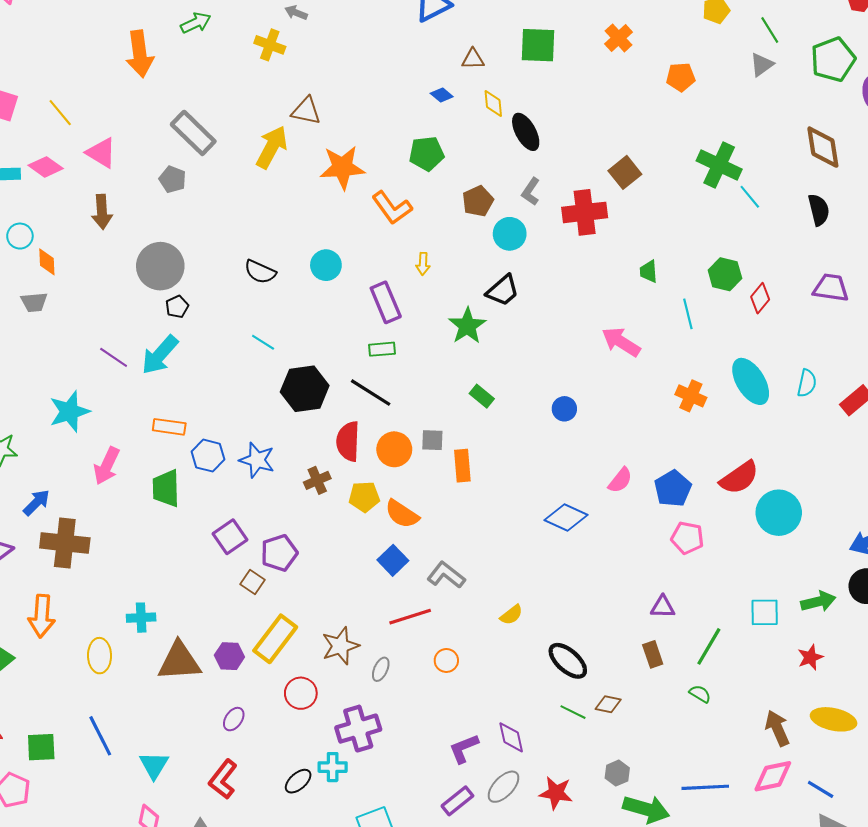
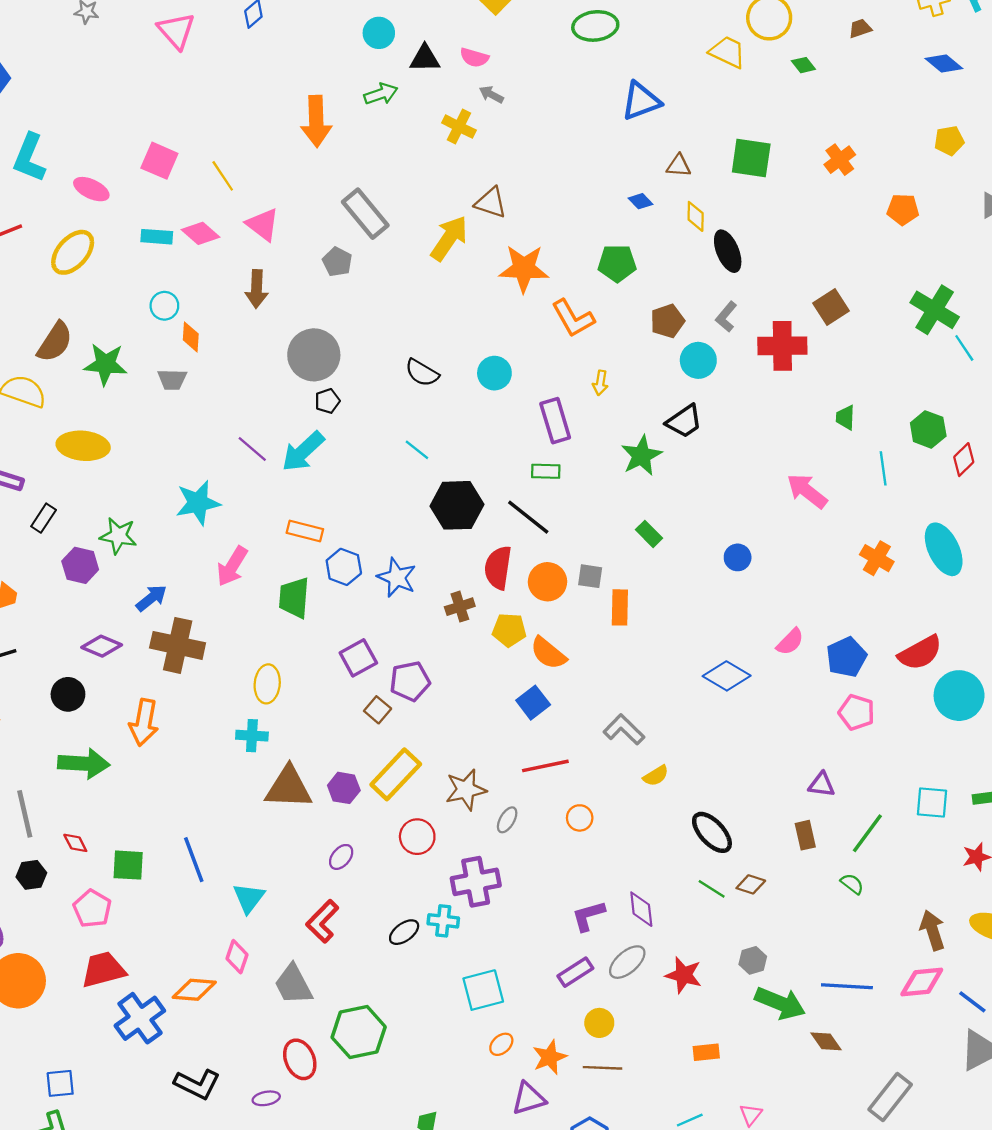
gray L-shape: (446, 575) -> (624, 729), moved
yellow ellipse: (100, 656) -> (267, 684), moved

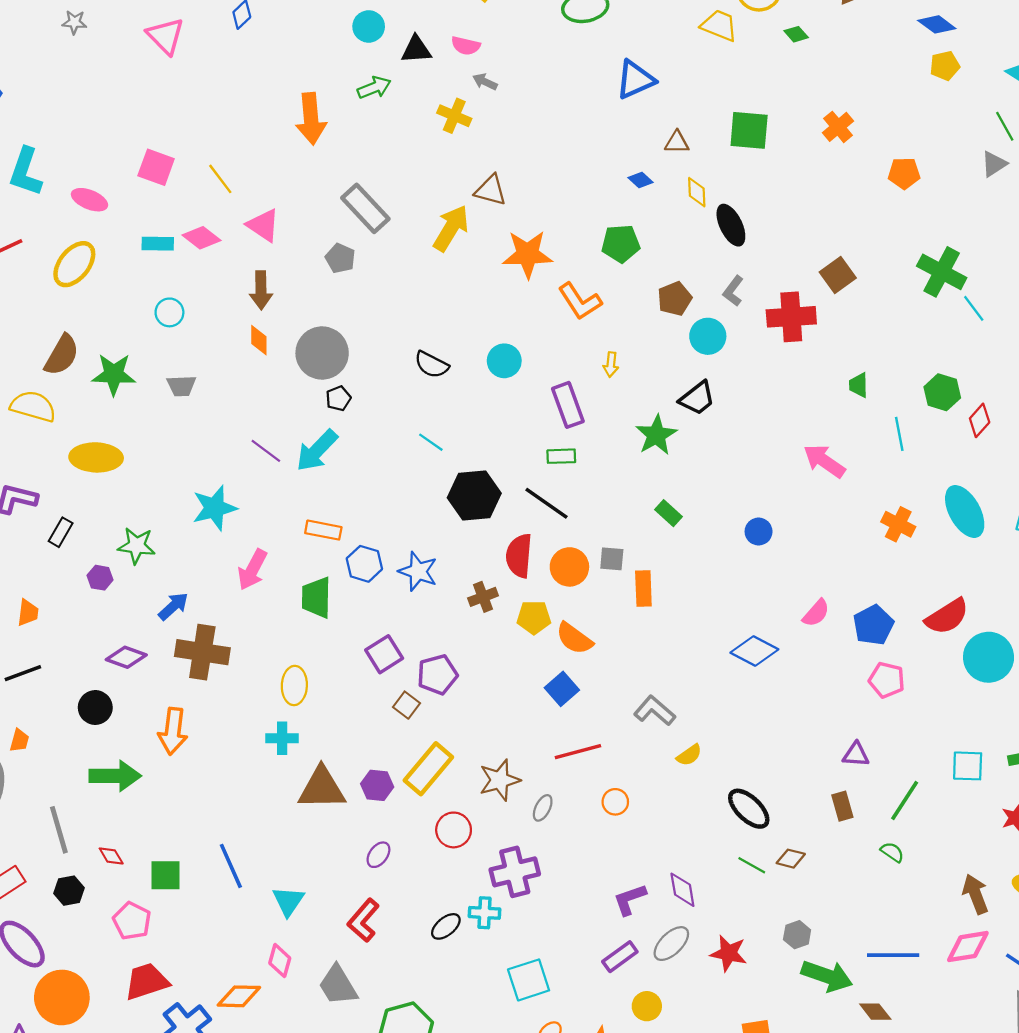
yellow pentagon: (949, 141) -> (945, 66), moved
orange diamond: (191, 337) -> (259, 340), moved
purple hexagon: (80, 565) -> (100, 578), size x0.7

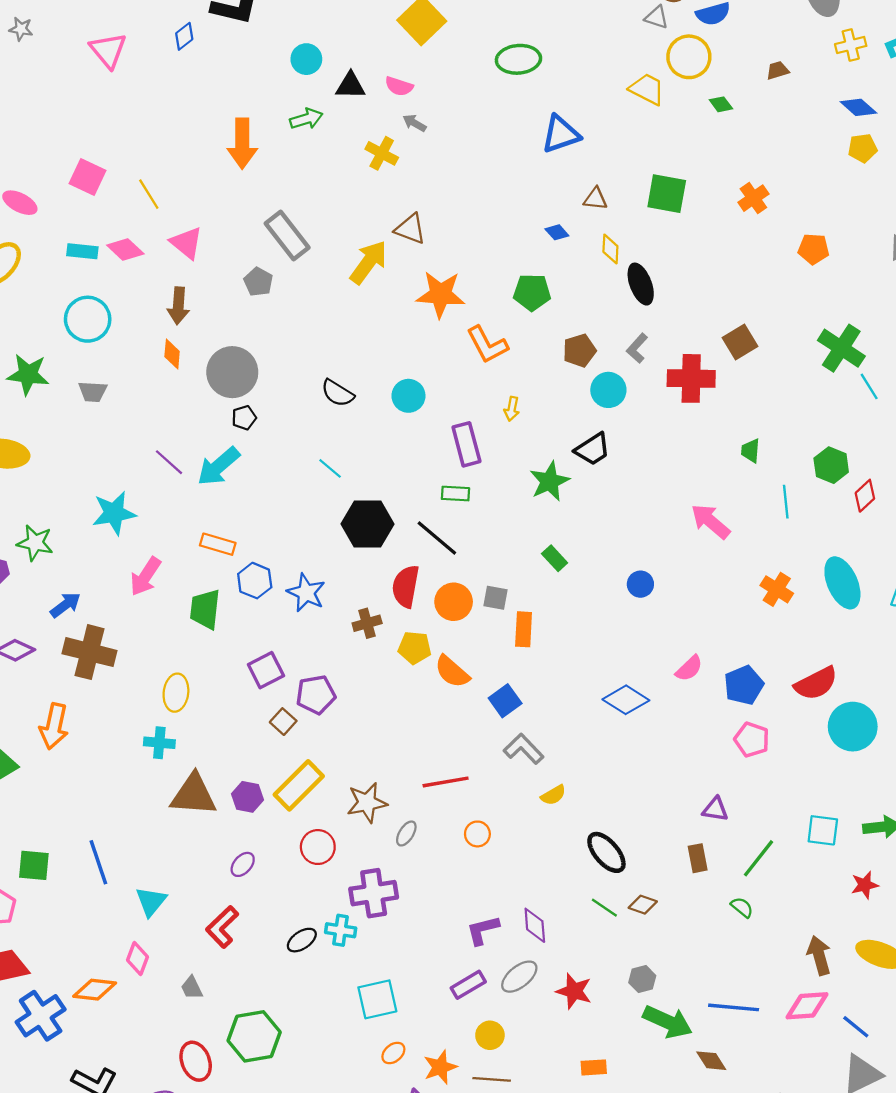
cyan circle: (169, 312) -> (88, 319), size x1.6
blue square: (562, 689) -> (505, 701), moved
gray trapezoid: (338, 985) -> (192, 988), size x0.6

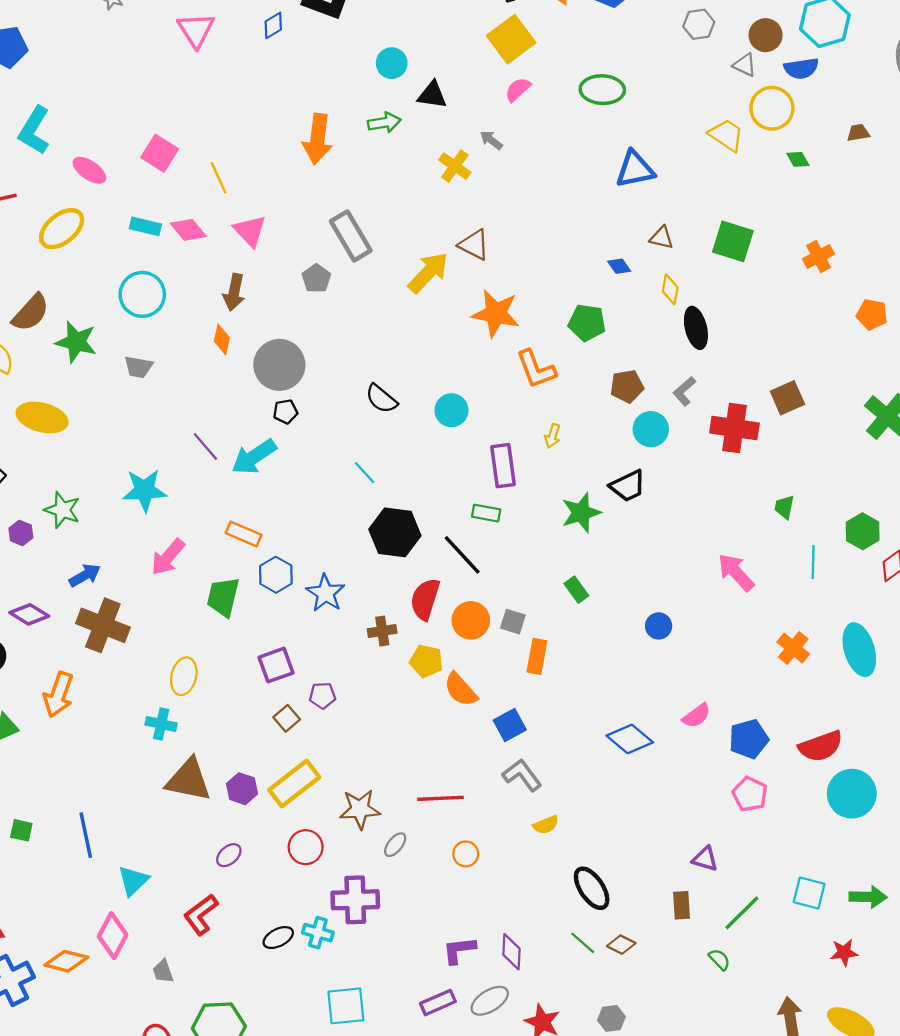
pink semicircle: (399, 86) -> (518, 89), moved, turned 112
purple pentagon: (316, 695) -> (322, 696), size x0.7
green square: (34, 865) -> (21, 830), size x0.7
pink diamond: (138, 959) -> (113, 936), size x1.4

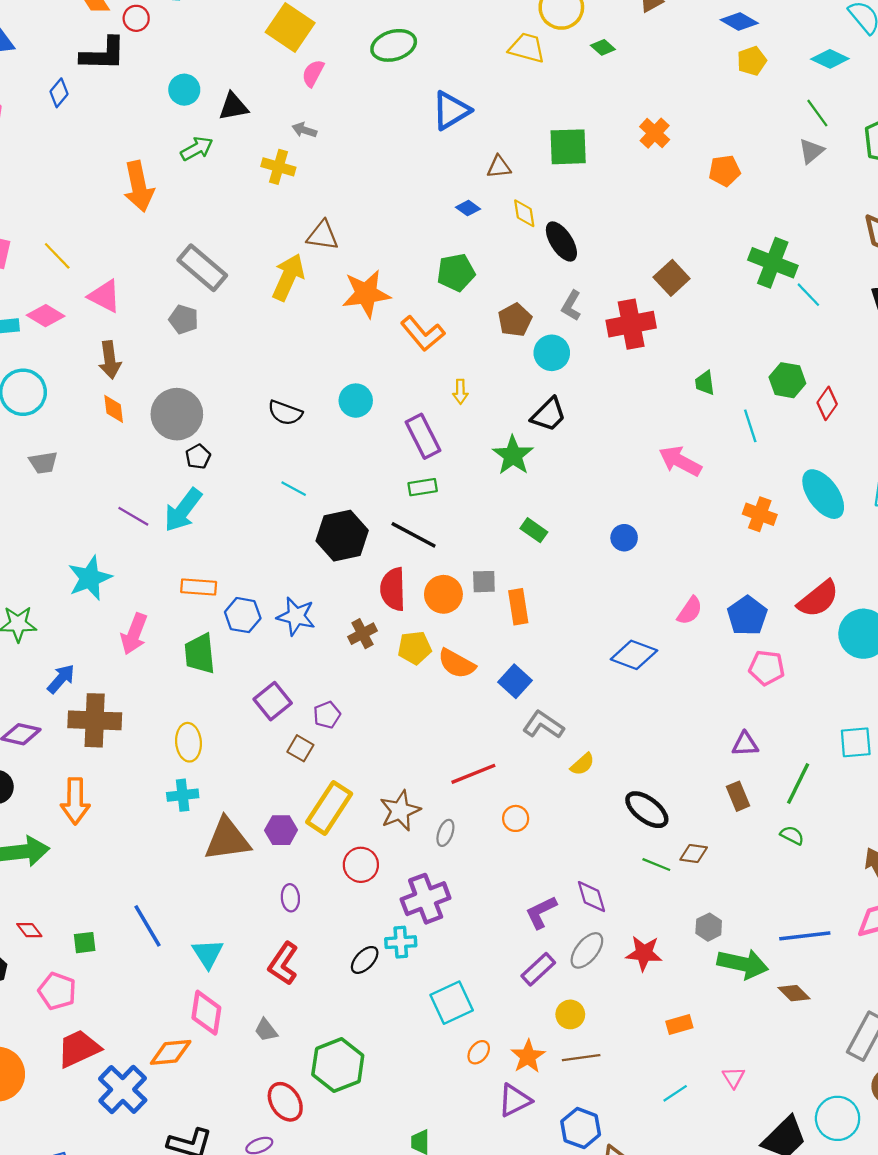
purple ellipse: (229, 855) -> (290, 898), turned -35

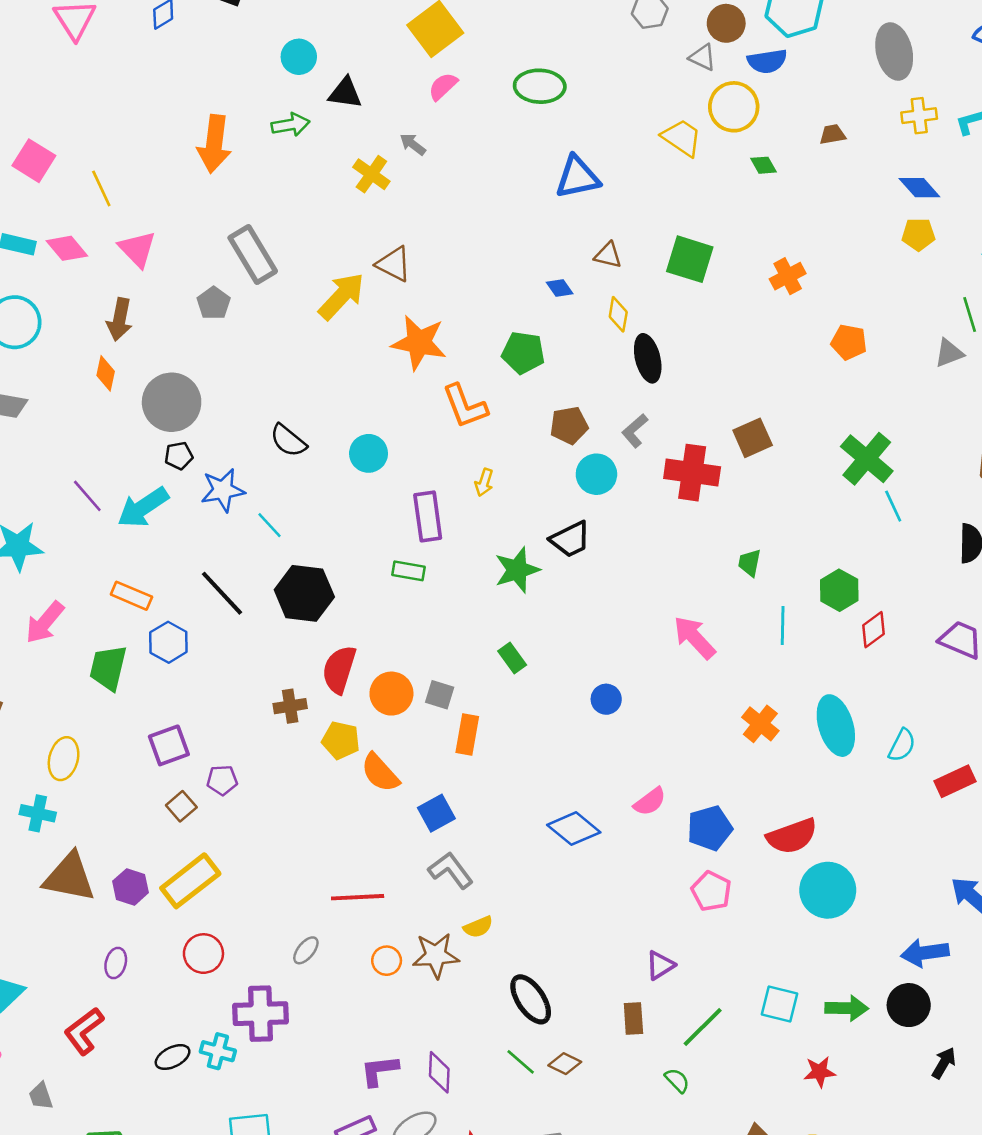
black line: (414, 535) -> (222, 593), moved
blue star: (296, 616) -> (223, 490), moved, turned 30
purple triangle: (745, 744) -> (660, 965), turned -48
brown star: (400, 811) -> (436, 955), moved

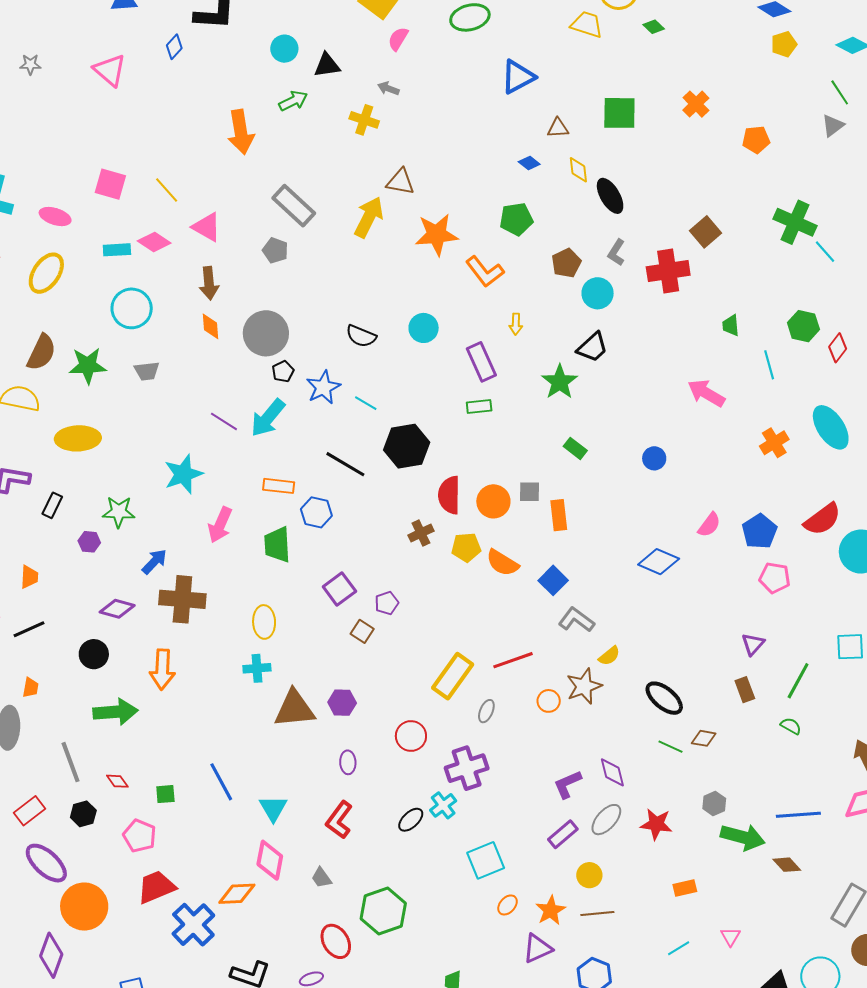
orange cross: (760, 724) -> (774, 443), turned 36
yellow rectangle: (190, 881) -> (453, 676), moved
cyan cross: (218, 1051) -> (443, 805), turned -36

